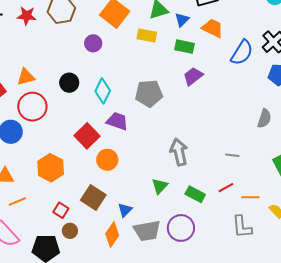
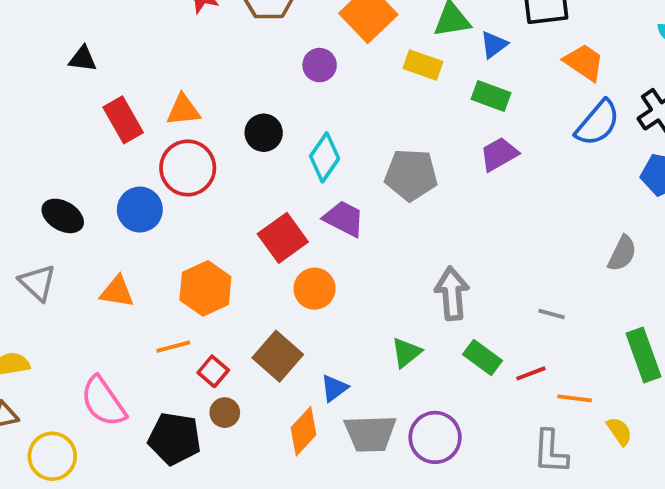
orange trapezoid: (213, 28) -> (584, 62), moved
green rectangle: (195, 194) -> (483, 358), moved
orange line: (17, 202) -> (173, 347), moved

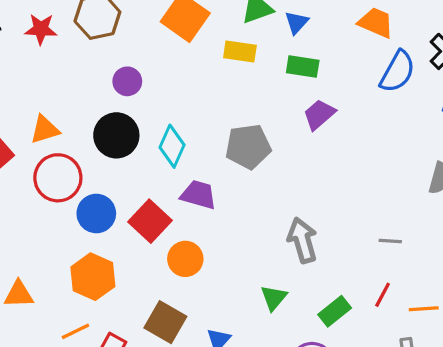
purple circle: (320, 65) -> (127, 81), moved
black circle: (264, 133) -> (116, 135), size x1.4
blue circle: (140, 210) -> (96, 214), moved
green rectangle: (483, 358) -> (335, 311), moved, turned -64
red line: (531, 373) -> (383, 295), turned -30

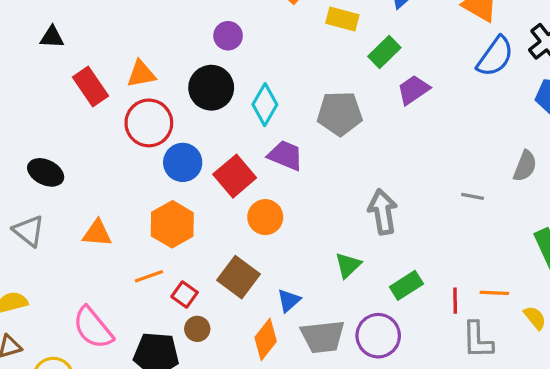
green rectangle: (303, 67) -> (384, 52), moved, turned -60
gray line: (390, 241) -> (473, 196), moved
red line: (383, 295) -> (455, 301), moved, turned -35

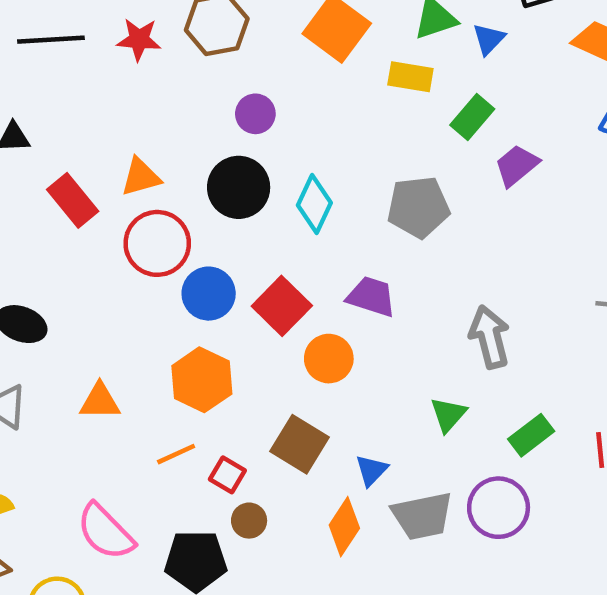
purple trapezoid: (285, 155) -> (371, 297), moved

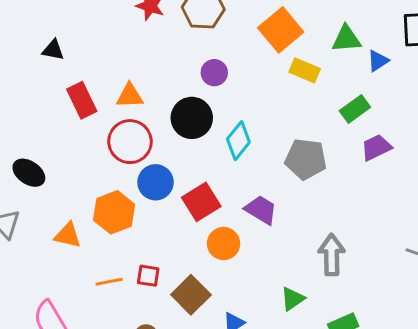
yellow rectangle: (410, 77) -> (305, 70), moved
orange hexagon: (202, 380) -> (114, 212), moved
red square: (227, 475) -> (148, 276), moved, turned -35

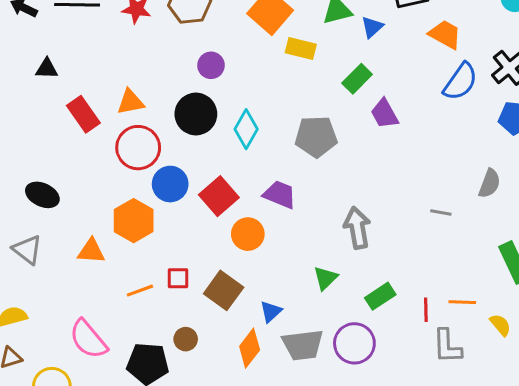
purple trapezoid: (376, 147) -> (384, 114), turned -84

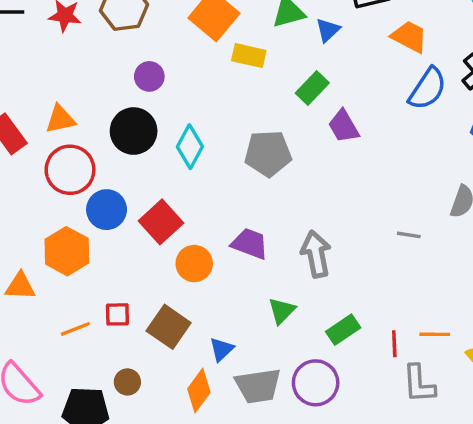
purple trapezoid: (280, 194) -> (250, 244), moved

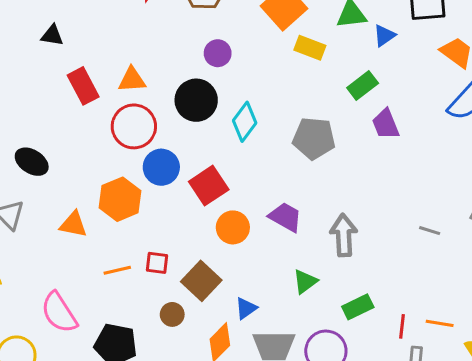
brown circle: (127, 382) -> (172, 314), moved

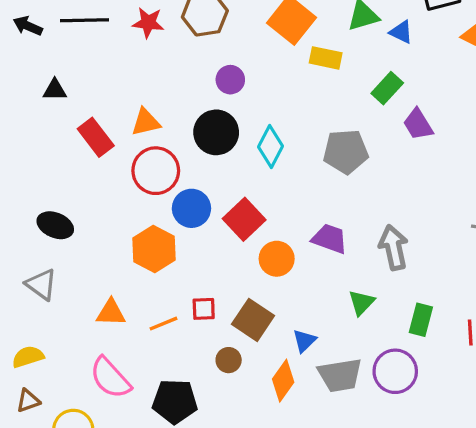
blue triangle: (384, 35) -> (401, 32), turned -50
orange triangle: (73, 224) -> (111, 313), moved
green rectangle: (358, 307) -> (421, 320), turned -40

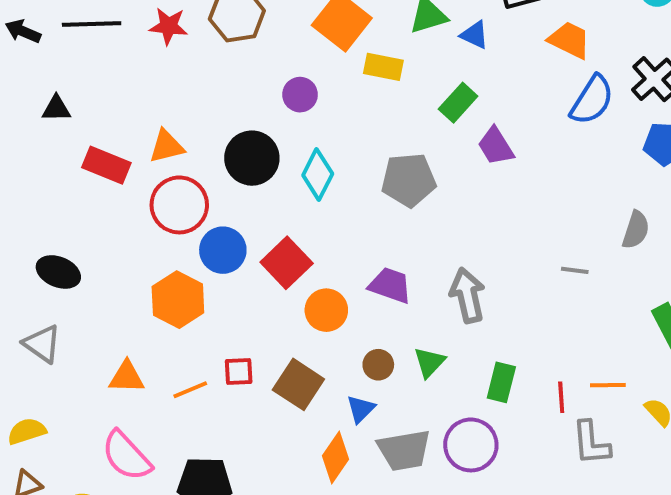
purple circle: (230, 80) -> (300, 95), moved
red rectangle: (96, 137) -> (106, 165), turned -30
brown circle: (229, 360) -> (378, 365), moved

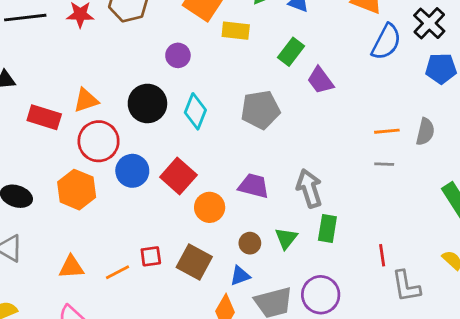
orange hexagon: (178, 300) -> (77, 190), moved
green rectangle: (501, 382) -> (327, 229), moved
orange line: (608, 385) -> (387, 131), moved
blue triangle: (361, 409) -> (240, 276), turned 30

